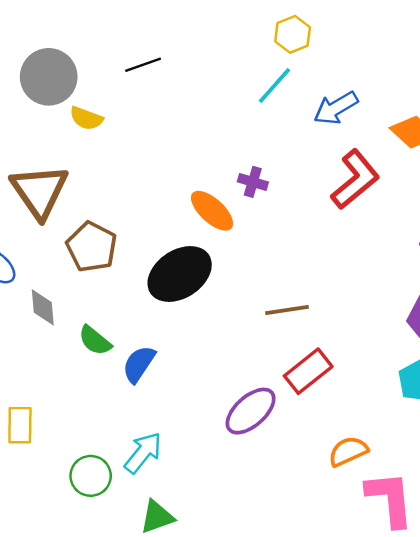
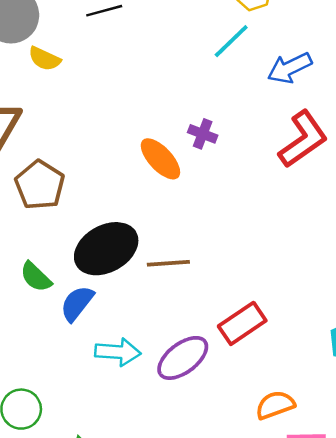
black ellipse: (180, 274) -> (106, 249), moved
brown line: (287, 310) -> (168, 263), moved
cyan arrow: (143, 453) -> (118, 352), moved, turned 51

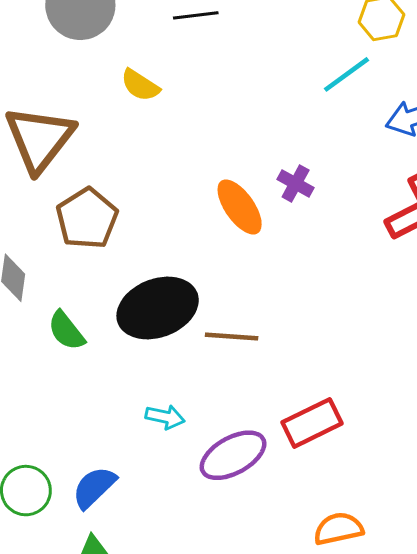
yellow semicircle: (44, 59) -> (140, 85), moved
blue semicircle: (77, 303) -> (94, 487), moved
cyan arrow: (118, 352) -> (165, 417), moved, size x0.7

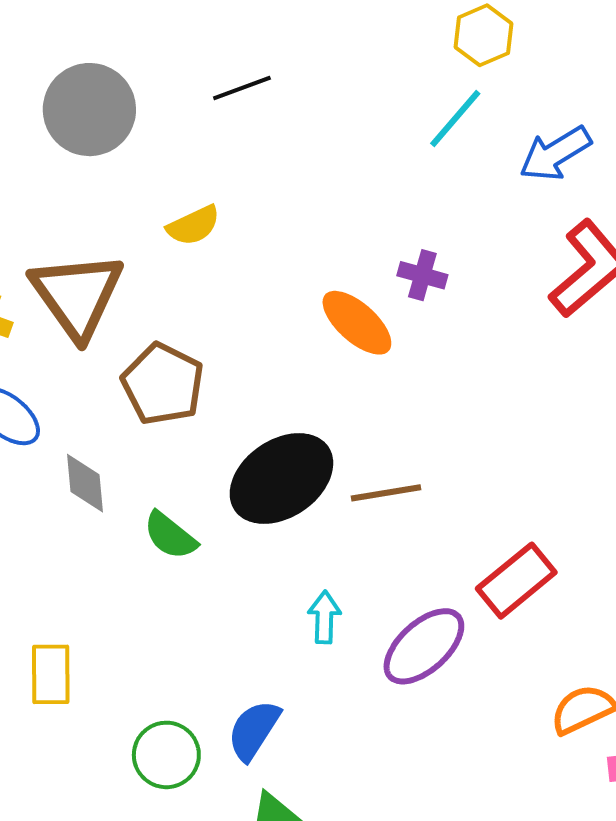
yellow semicircle: (140, 85) -> (193, 225), moved, turned -45
cyan arrow: (165, 417) -> (324, 617), turned -87

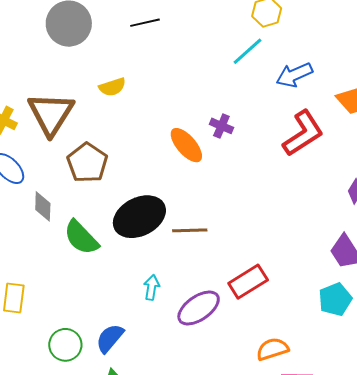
green semicircle: (170, 536) -> (81, 238), size x1.4

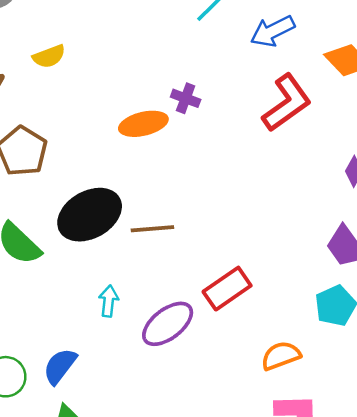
orange ellipse: (186, 145) -> (143, 124), turned -60
orange semicircle: (272, 349) -> (281, 356), moved

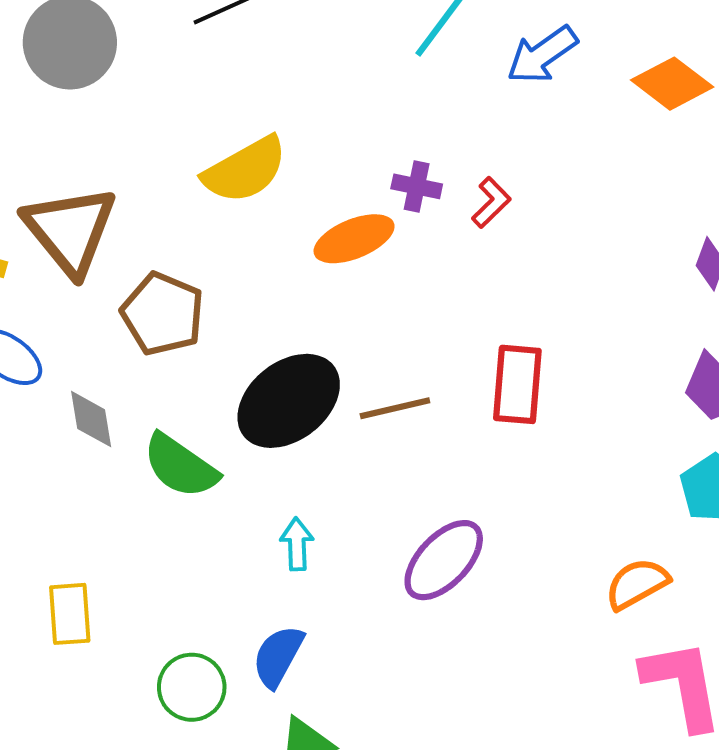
yellow semicircle: (49, 56) -> (245, 170), moved, size x1.6
red L-shape: (287, 103) -> (491, 202), moved, size x0.5
red rectangle: (227, 289) -> (517, 384), moved, turned -42
cyan arrow: (109, 301) -> (297, 544), moved

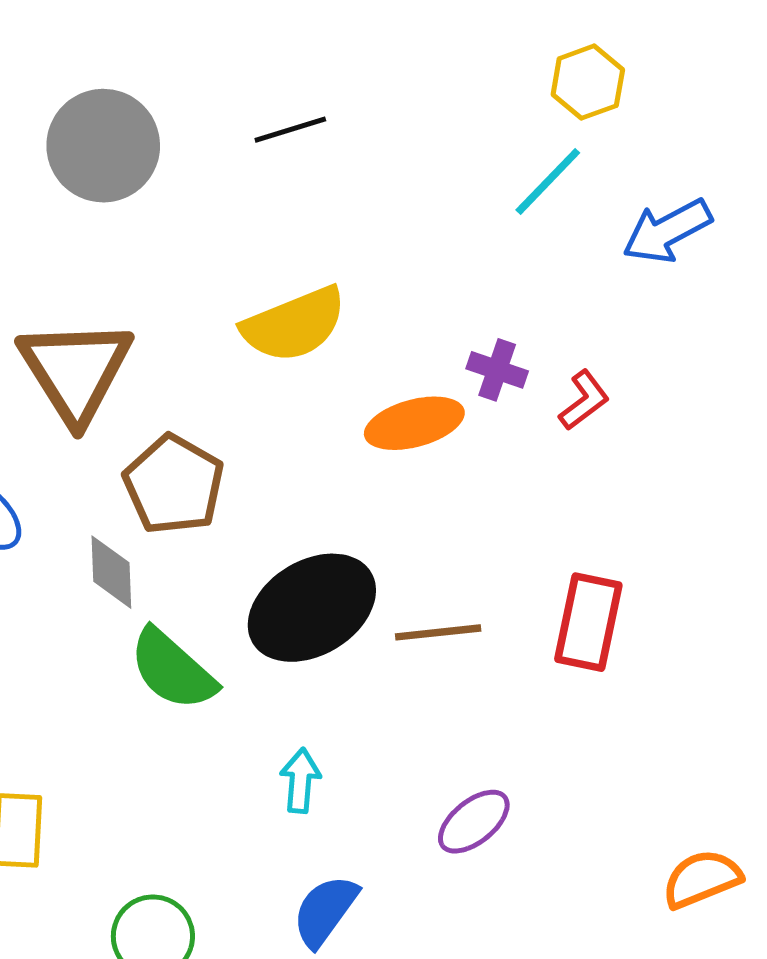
gray diamond: (91, 419) -> (111, 572), moved
purple ellipse: (444, 560) -> (474, 822), size x0.7
blue semicircle: (278, 656) -> (325, 911), moved

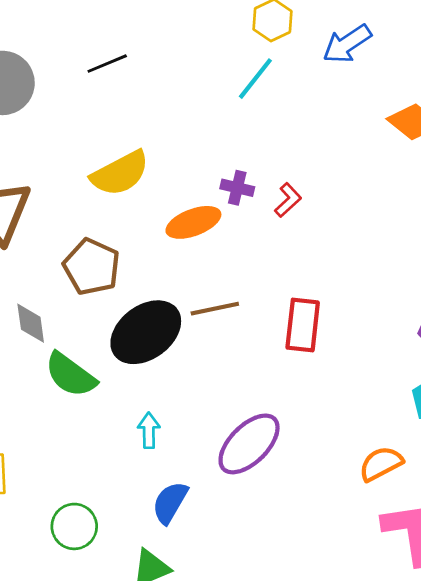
blue arrow: (667, 231) -> (347, 44), moved
brown pentagon: (174, 485) -> (92, 267), moved
brown line: (438, 632) -> (215, 309), moved
purple ellipse: (474, 822) -> (249, 444), size x1.6

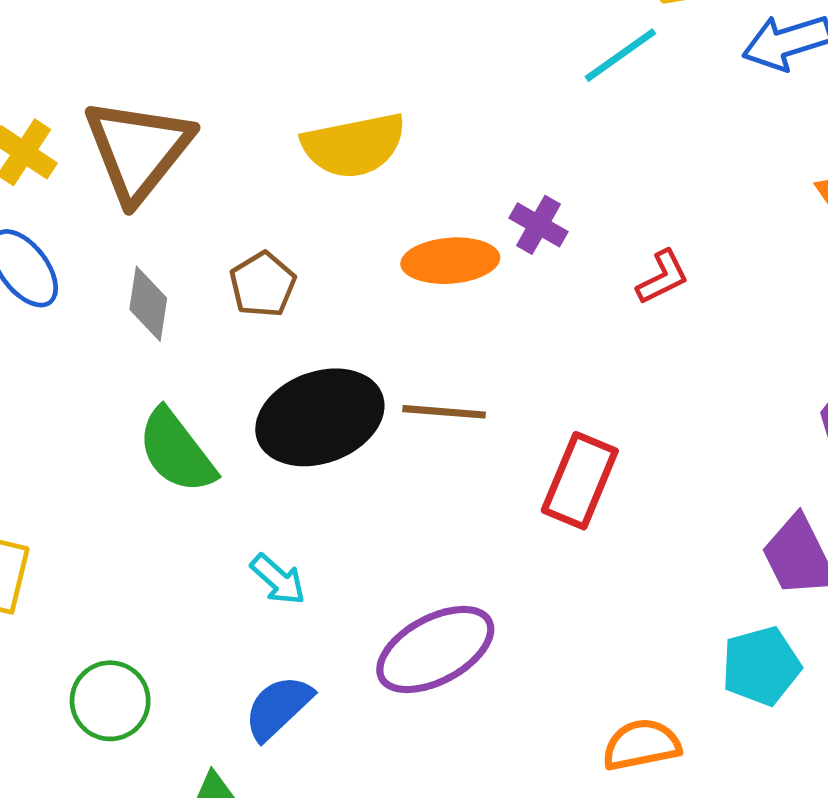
red L-shape: (288, 200) -> (663, 277), moved
brown pentagon: (92, 267) -> (263, 284), size x0.7
gray diamond: (31, 323) -> (148, 304), moved
cyan arrow: (149, 430) -> (278, 579), turned 116

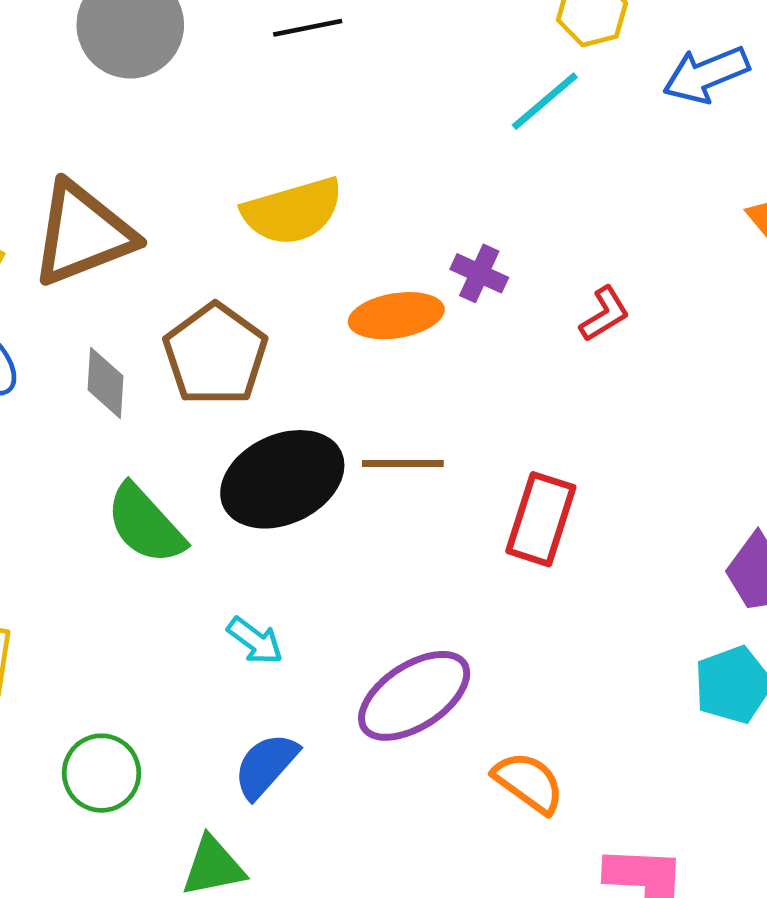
brown triangle: (138, 150) -> (83, 234), turned 35
brown pentagon: (263, 284) -> (215, 355), size x1.6
orange semicircle: (641, 745) -> (529, 782), moved, turned 52

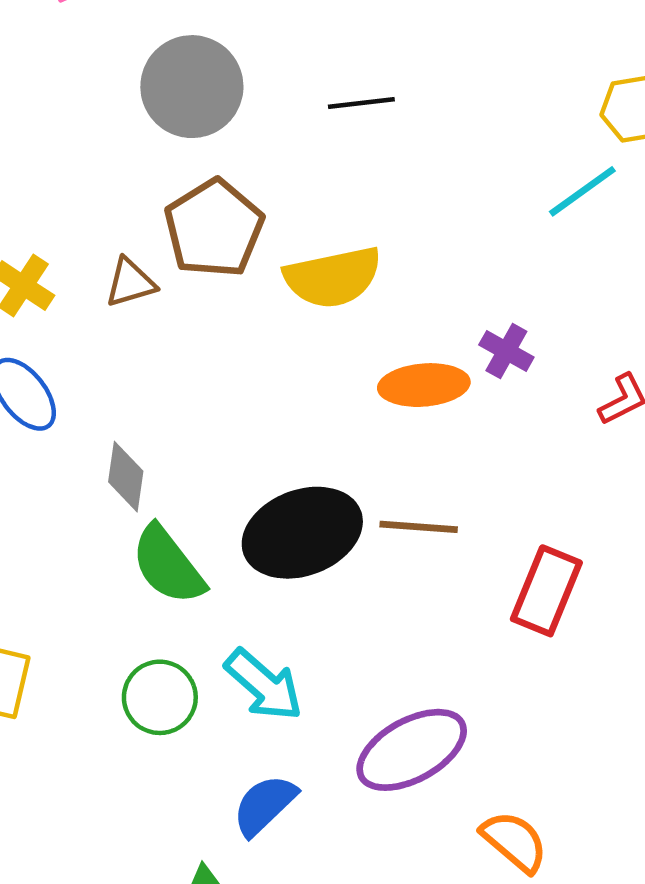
brown triangle: (83, 234) -> (130, 283), size x0.5
brown pentagon: (215, 355) -> (214, 228), moved
gray diamond: (106, 383) -> (126, 477), moved
cyan arrow: (255, 641) -> (264, 685), size x1.5
green circle: (101, 773) -> (160, 697), moved

